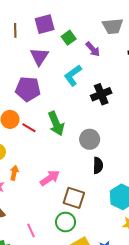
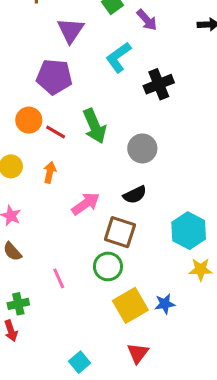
black semicircle: (98, 165) -> (135, 195), moved, turned 63
orange arrow: (14, 173) -> (50, 172), moved

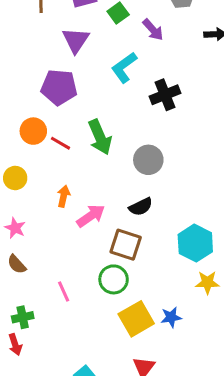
orange arrow: (50, 172) -> (64, 196), moved

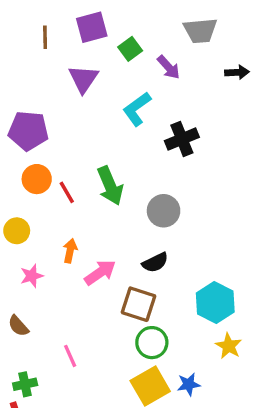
purple pentagon: (59, 87) -> (28, 131), moved
red line: (61, 143) -> (67, 192), turned 30
pink star: (15, 228) -> (32, 276), moved, turned 30
green circle: (114, 279) -> (152, 343), moved
yellow star: (207, 282) -> (229, 346), turned 30

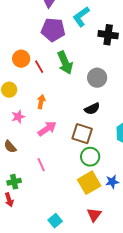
purple pentagon: (28, 131) -> (53, 30), moved
black cross: (182, 139) -> (108, 35), turned 30
pink arrow: (100, 272) -> (47, 129), moved

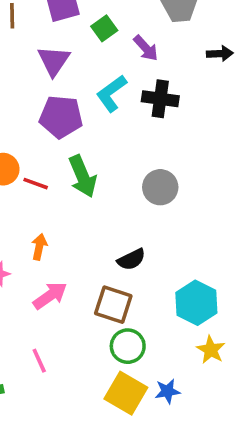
black cross: (108, 35) -> (160, 99), moved
red line: (39, 67) -> (36, 184), turned -40
gray circle: (97, 78) -> (160, 187), moved
yellow square: (89, 183) -> (126, 393), turned -30

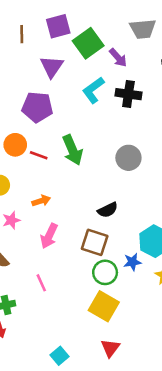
green square: (104, 28) -> (88, 43), size x1.6
purple pentagon: (61, 117) -> (37, 107), moved
orange arrow: (39, 247) -> (41, 201), turned 60
pink arrow: (50, 296) -> (49, 236), turned 150
blue star: (167, 391) -> (132, 262), moved

